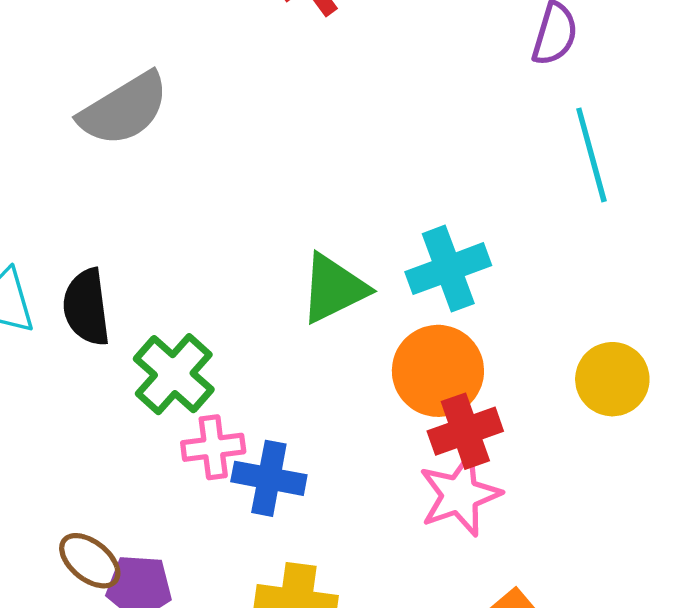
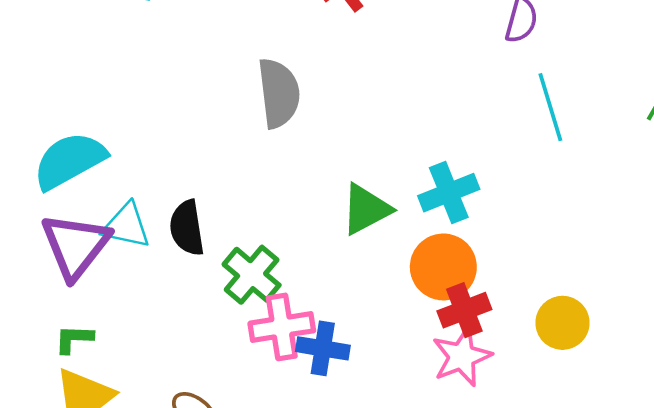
gray semicircle: (124, 109) -> (279, 93), moved, turned -64
yellow circle: (612, 379) -> (562, 323), moved
pink cross: (213, 447) -> (282, 327), size x1.4

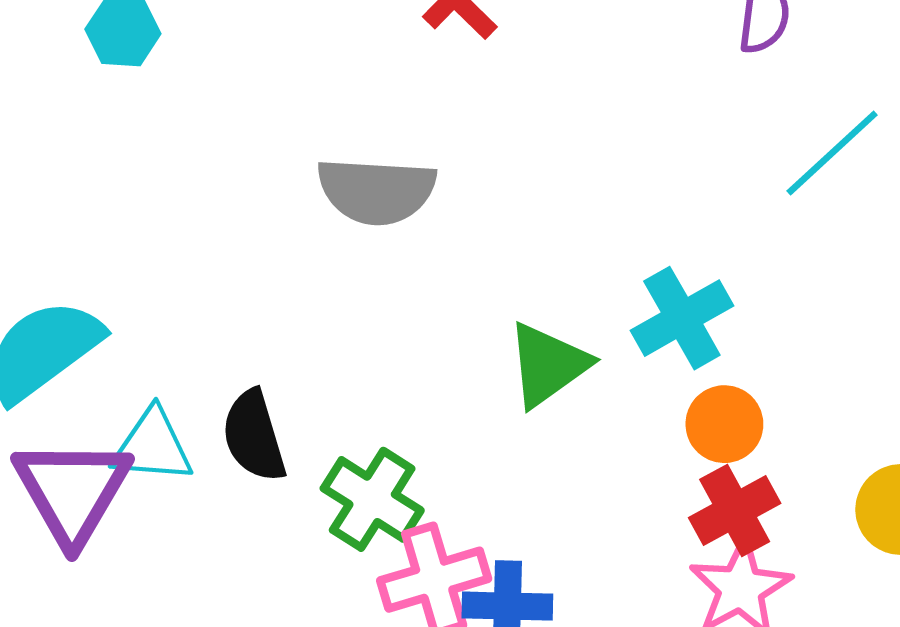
gray semicircle: (279, 93) -> (376, 191), turned 108
cyan line: (550, 107) -> (832, 153), turned 72
orange circle: (443, 267) -> (724, 424), moved, size x0.7

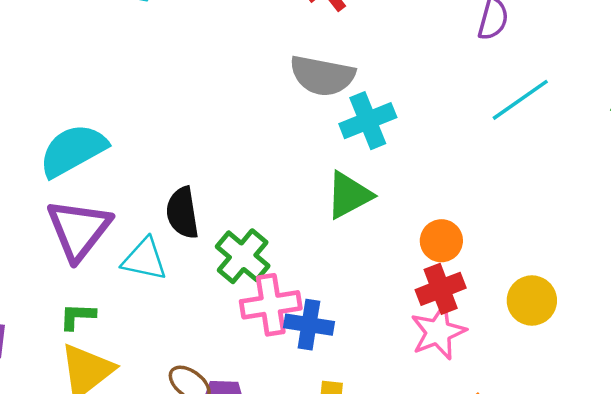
gray semicircle: (376, 191) -> (322, 76), moved
cyan cross: (682, 318) -> (368, 121), moved
cyan triangle: (152, 446) -> (144, 259), moved

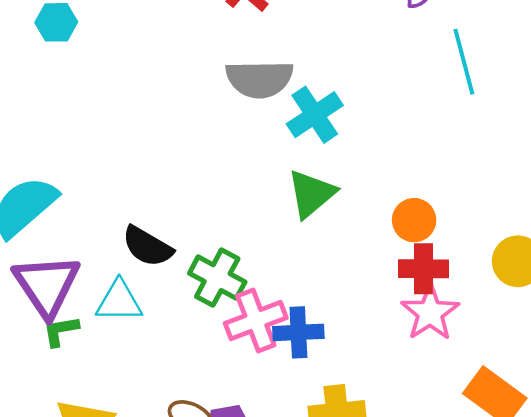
cyan line: (520, 100) -> (464, 62), turned -58
black semicircle: (182, 213) -> (147, 246), turned -39
red cross: (441, 289) -> (423, 269), turned 33
green L-shape: (77, 316) -> (61, 331), moved

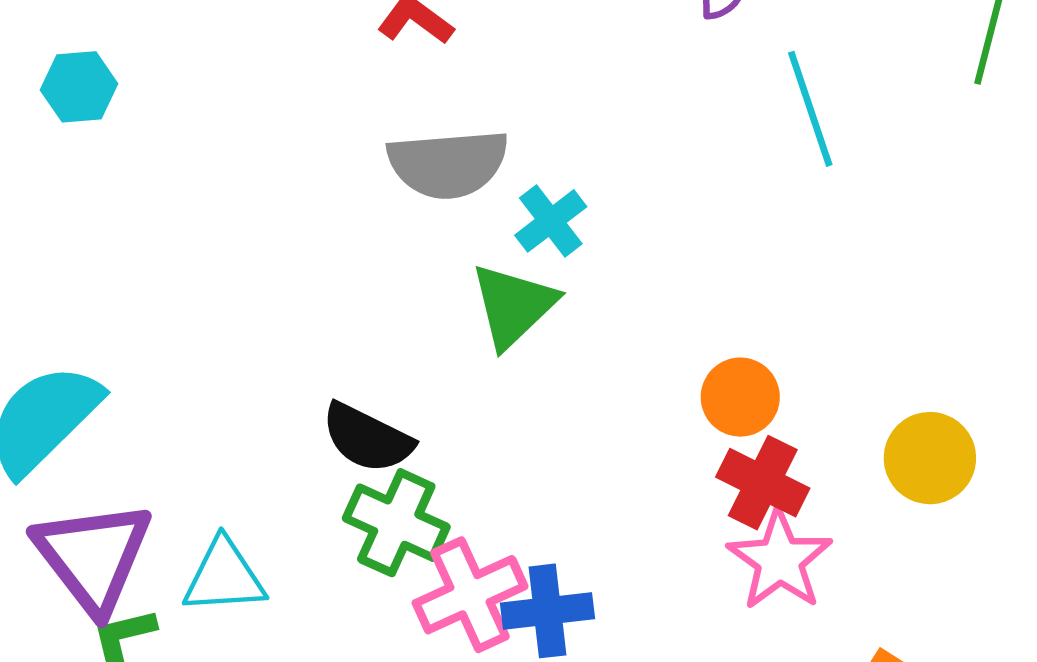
cyan cross: (315, 115) -> (551, 221), size x0.7
green triangle: (311, 194) -> (513, 306), moved
black semicircle: (147, 246) -> (367, 438), moved
red cross: (423, 269) -> (763, 483), turned 30

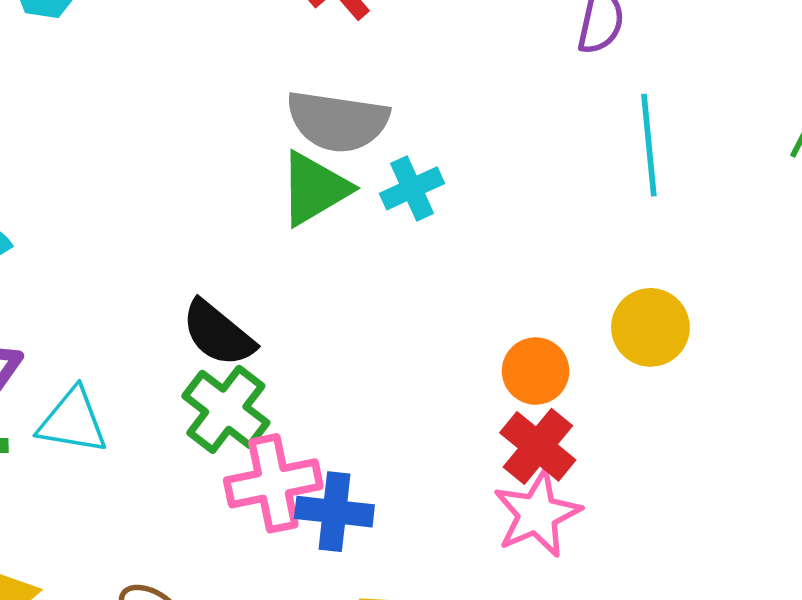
green triangle: (513, 306) -> (314, 189), moved
yellow circle: (930, 458) -> (650, 327), moved

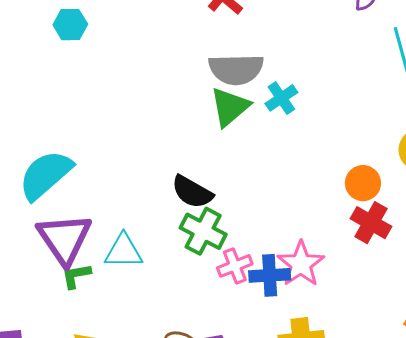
pink cross: (273, 483) -> (235, 266), size x0.7
pink star: (537, 514) -> (301, 264), moved

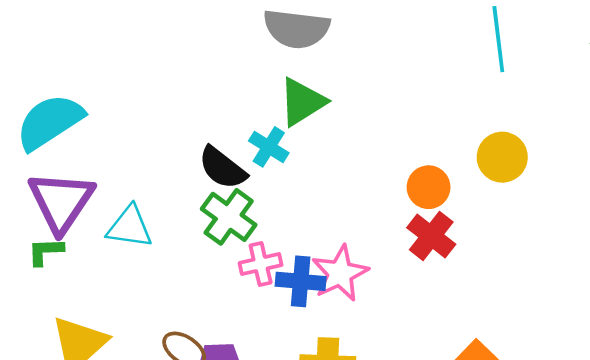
cyan cross: (281, 98) -> (269, 147), moved, turned -32
green triangle: (230, 107) -> (302, 102), moved
green L-shape: (76, 276) -> (45, 251), moved

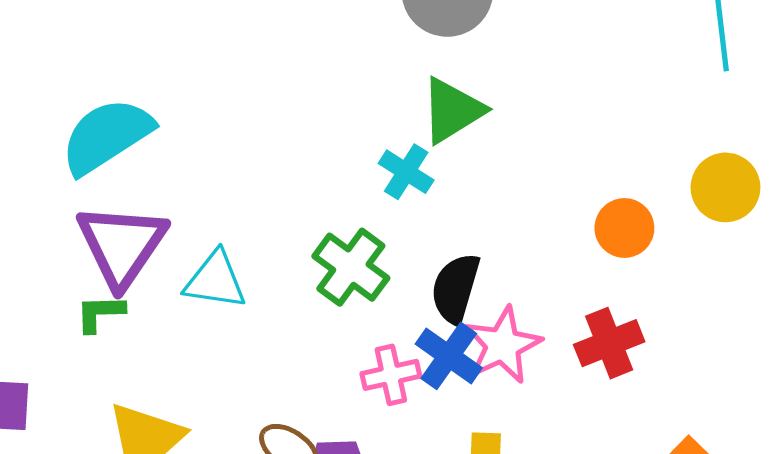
black semicircle: (222, 168) -> (456, 288), moved, turned 68
red cross: (431, 236) -> (609, 343), moved, turned 30
pink cross: (261, 264) -> (391, 375), moved
blue cross: (301, 281) -> (449, 356), turned 30

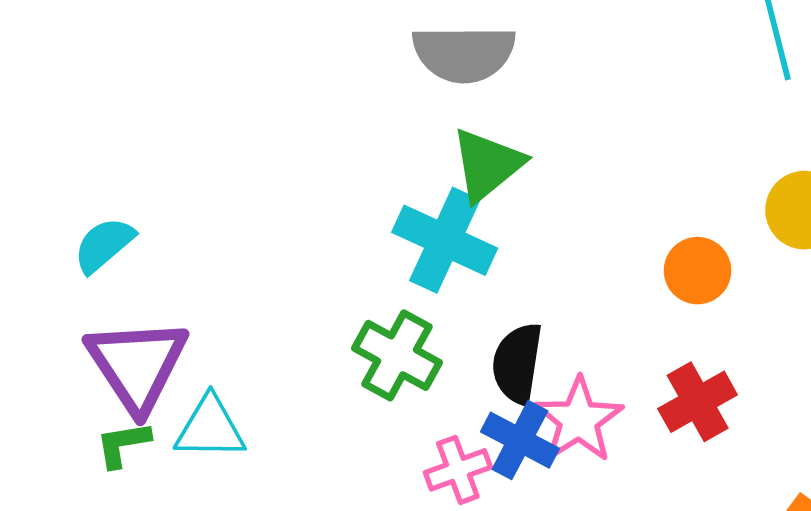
cyan semicircle: (107, 136) -> (104, 245), size x0.6
cyan cross: (406, 172) -> (445, 240), size x1.6
cyan triangle: (215, 280) -> (210, 428), moved

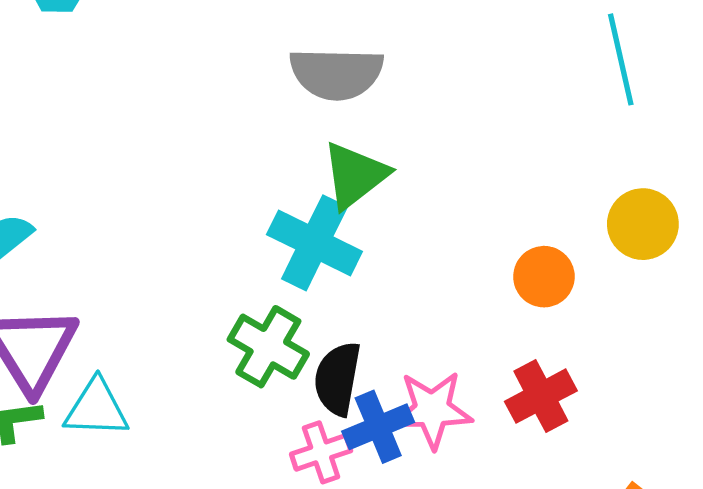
black semicircle: (517, 363) -> (337, 379), moved
pink star: (579, 420) -> (432, 410), turned 30
blue cross: (520, 440) -> (378, 427), turned 38

